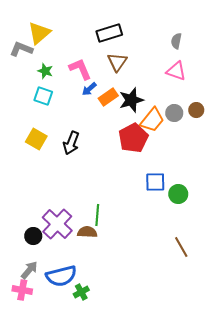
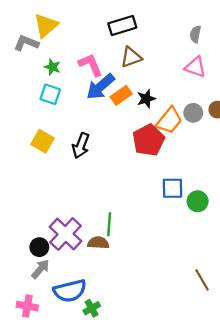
brown triangle: (117, 62) -> (131, 57), turned 35
blue arrow: (89, 89) -> (100, 87), size x1.8
black star: (131, 100) -> (146, 99), size x0.7
brown line: (181, 247) -> (202, 280), moved
gray arrow: (29, 270) -> (40, 269), moved

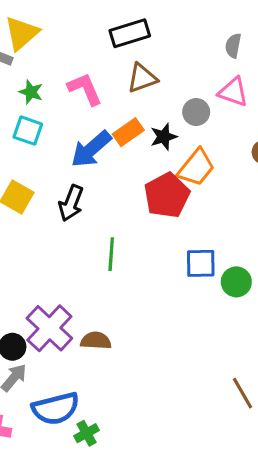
blue arrow: (100, 87) -> (91, 149), moved
gray circle: (193, 113) -> (196, 112), moved
green line: (109, 224) -> (111, 254), moved

